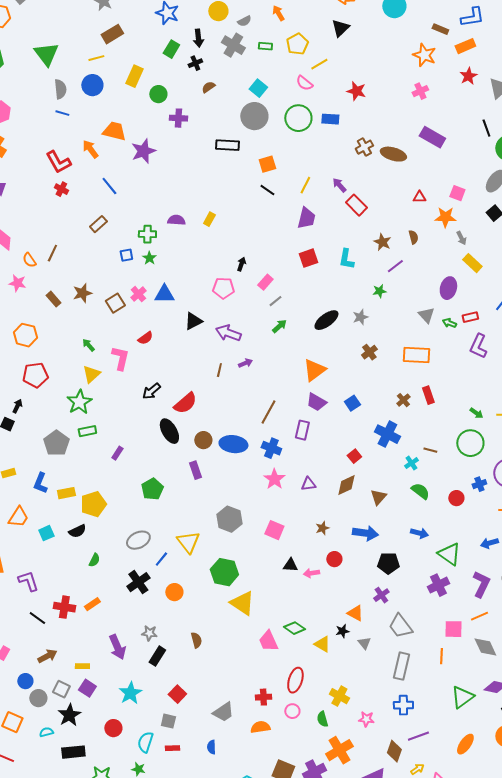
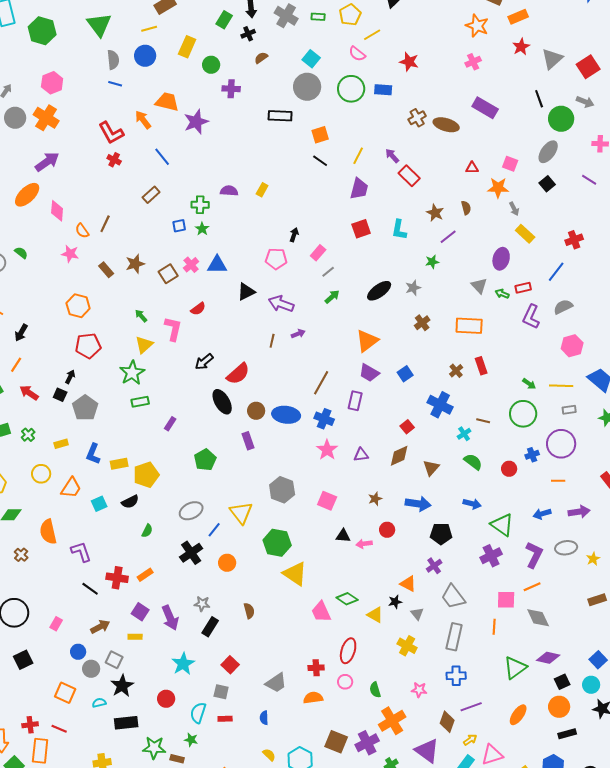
gray pentagon: (56, 443) -> (85, 408), moved
purple square: (87, 688) -> (140, 612), moved
yellow cross: (339, 696) -> (407, 646), moved

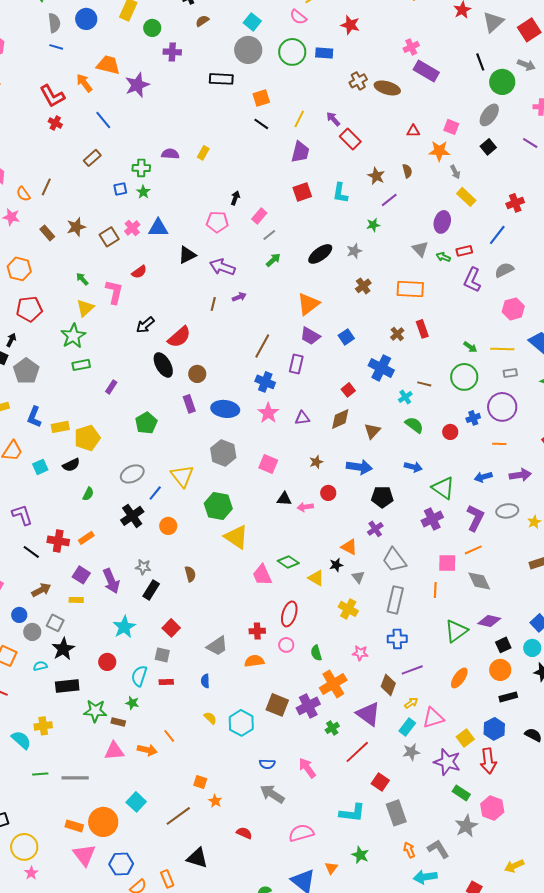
pink cross: (473, 62) -> (411, 47), moved
blue ellipse: (286, 415) -> (225, 409), moved

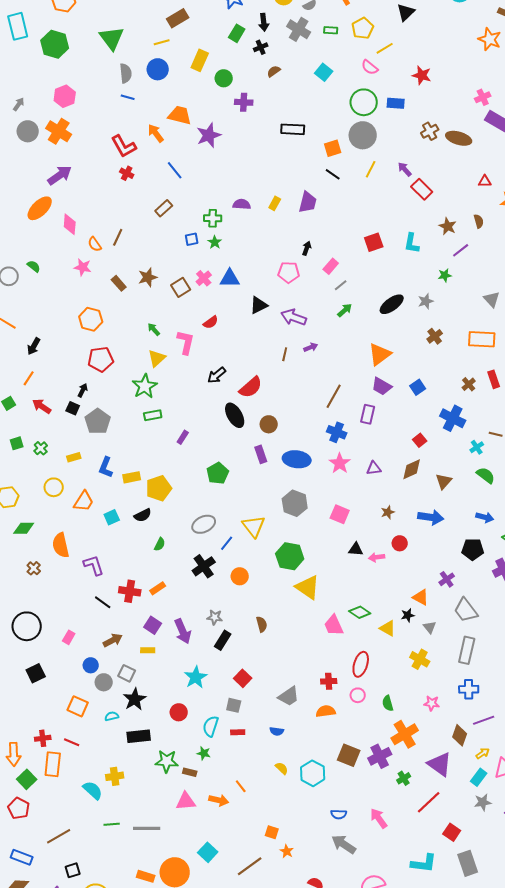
gray circle: (248, 50) -> (363, 135), moved
purple trapezoid: (300, 152) -> (308, 202), moved
black pentagon: (382, 497) -> (473, 549), moved
blue semicircle: (205, 681) -> (277, 731), turned -80

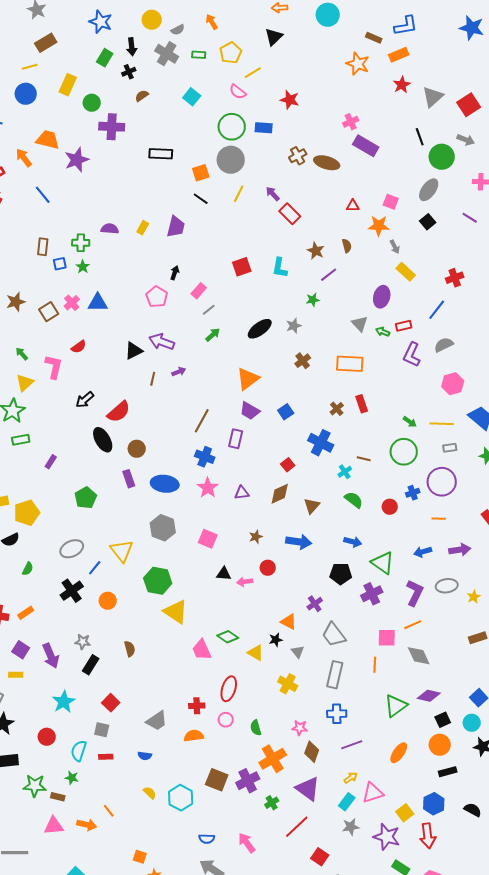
purple cross: (244, 102) -> (112, 127), size x1.4
brown rectangle: (164, 208) -> (43, 247), moved, turned -42
pink pentagon: (289, 272) -> (157, 297), turned 30
black triangle: (259, 305) -> (134, 351), moved
brown diamond: (460, 735) -> (312, 752), moved

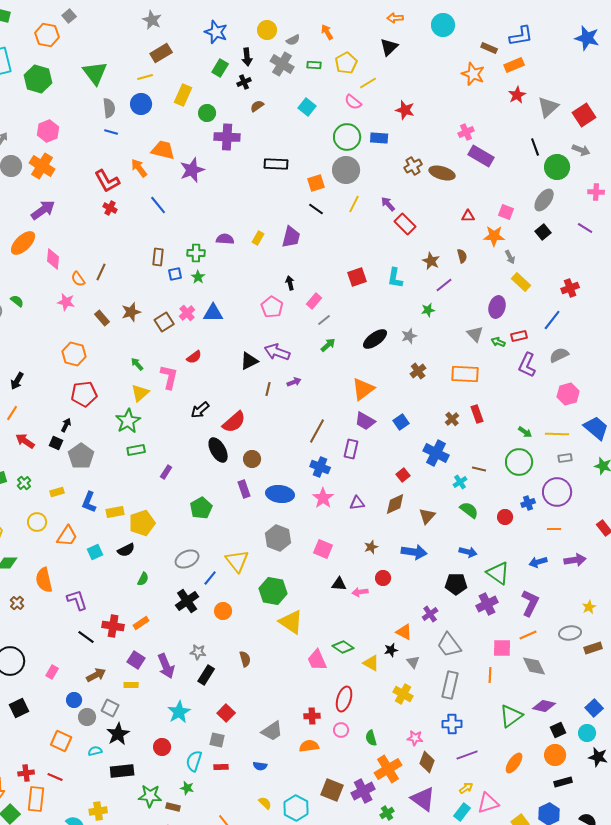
black arrow: (175, 273) -> (290, 283), turned -32
gray ellipse: (447, 586) -> (570, 633), moved

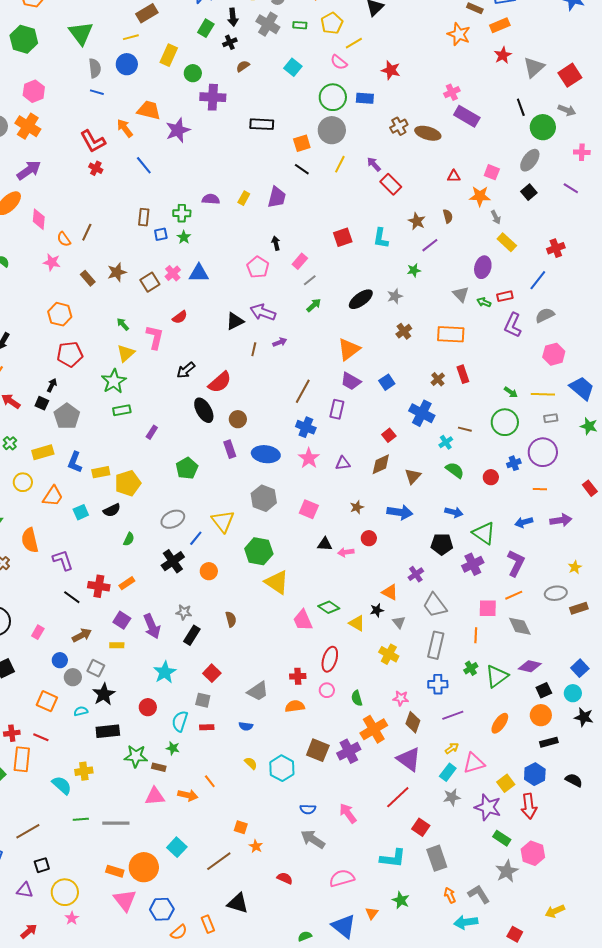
yellow rectangle: (57, 492) -> (43, 452), size x1.5
green cross: (387, 813) -> (471, 668), moved

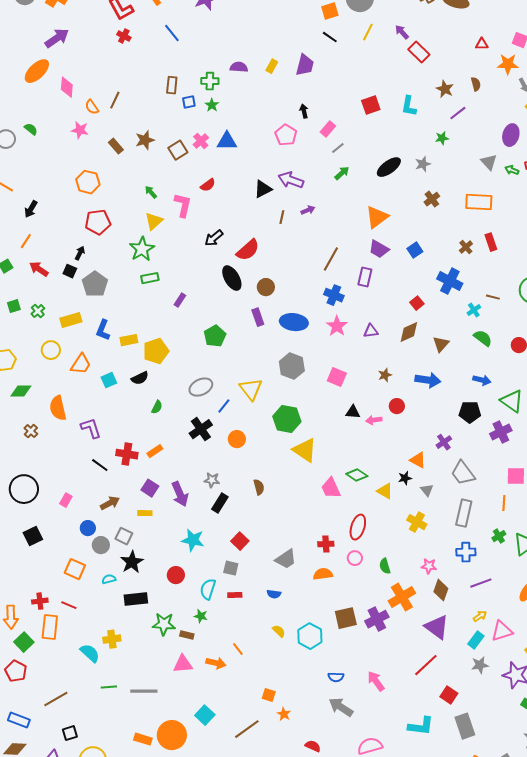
cyan star: (165, 672) -> (193, 540), turned -30
brown square: (318, 750) -> (346, 618), turned -35

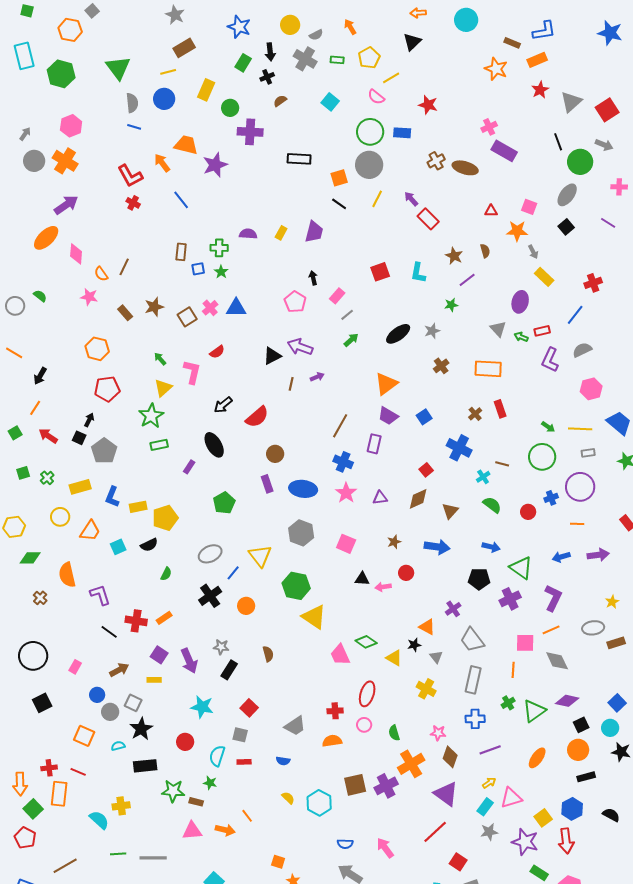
black ellipse: (232, 278) -> (214, 445), moved

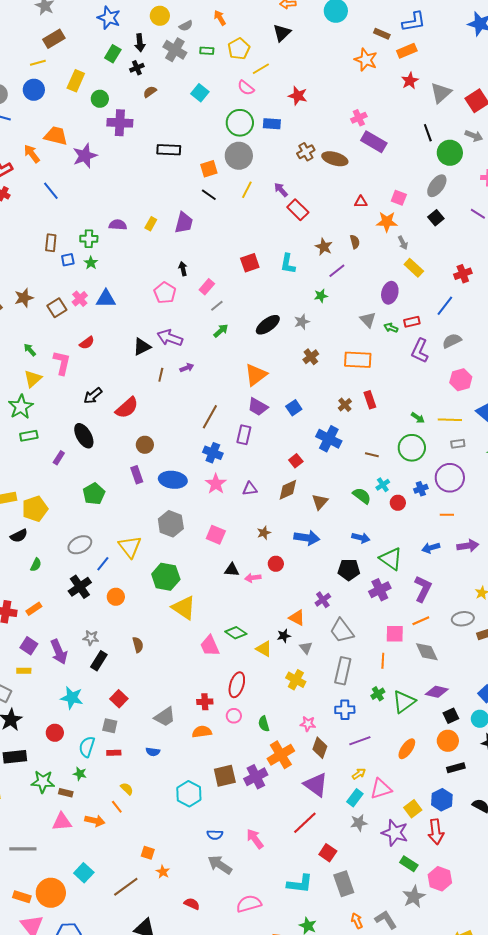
cyan cross: (483, 477) -> (383, 485), moved
yellow semicircle: (288, 798) -> (127, 789), moved

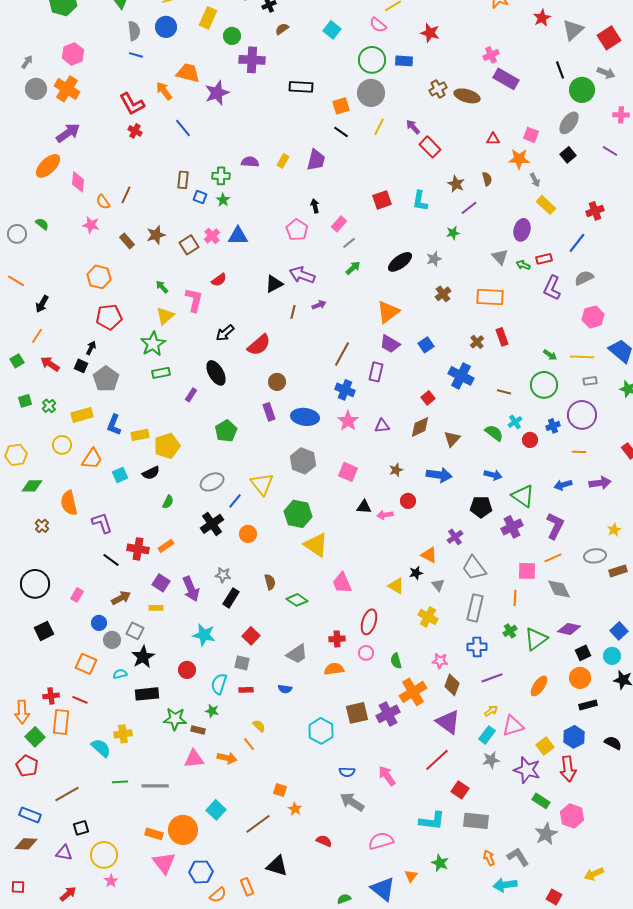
blue square: (68, 260) -> (200, 197), turned 32
green diamond: (236, 633) -> (297, 600), moved
gray rectangle: (344, 884) -> (476, 821), turned -65

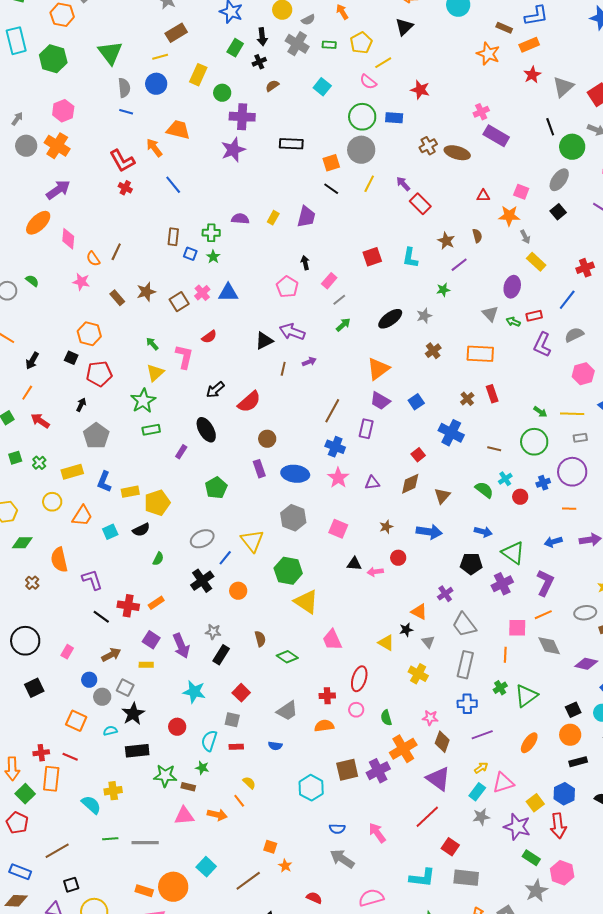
purple star: (217, 93) -> (233, 150), moved
black square: (81, 366) -> (71, 358), moved
purple diamond: (569, 629) -> (586, 664), moved

